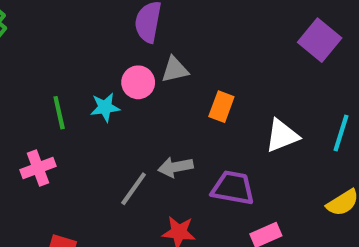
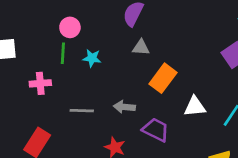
pink circle: (138, 82) -> (70, 27), moved
orange rectangle: (221, 107) -> (163, 78), size x1.5
gray line: (134, 189) -> (82, 111), moved, turned 40

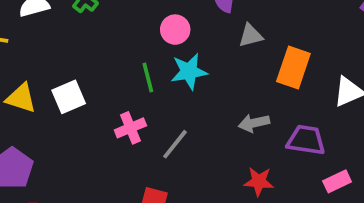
pink circle: (70, 27) -> (175, 30), moved
cyan star: (92, 58) -> (189, 71), size x1.4
gray line: (82, 111) -> (175, 144), moved, turned -35

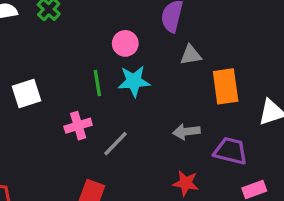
orange rectangle: (293, 67) -> (226, 86), turned -32

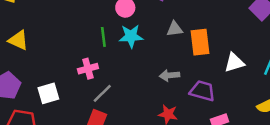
gray triangle: (191, 55) -> (175, 29), moved
white square: (27, 93) -> (48, 93), moved
gray line: (116, 144) -> (102, 93), moved

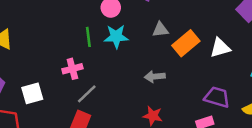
orange rectangle: (200, 42) -> (186, 43), turned 56
white triangle: (234, 63) -> (220, 48), moved
purple trapezoid: (202, 91) -> (217, 97), moved

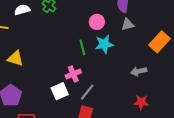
gray triangle: (160, 30) -> (128, 24), moved
white square: (32, 93) -> (60, 91), moved

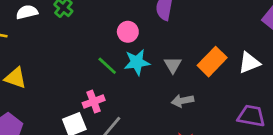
gray triangle: (128, 24) -> (173, 65), moved, turned -48
green line: (82, 47) -> (107, 66), turned -35

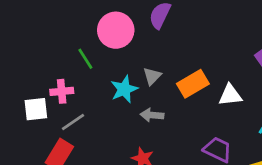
pink circle: (128, 32) -> (116, 30), size x1.6
cyan star: (137, 62) -> (124, 89), moved, turned -30

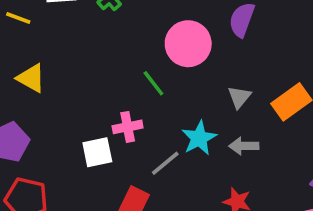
cyan star: (124, 89) -> (199, 138), moved
gray line: (73, 122) -> (165, 163), moved

